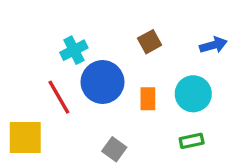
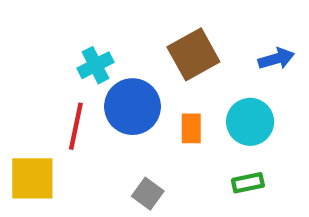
brown square: (150, 42) -> (193, 54), size x1.6
red line: (59, 97) -> (76, 126), turned 42

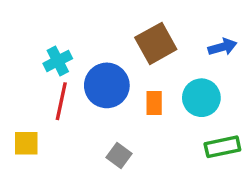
cyan cross: (95, 65) -> (58, 61), moved
yellow square: (32, 178) -> (26, 143), size x0.7
green rectangle: (248, 183) -> (222, 147), moved, size x1.4

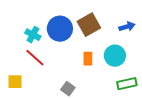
cyan cross: (58, 61) -> (33, 35), turned -35
blue circle: (107, 85) -> (60, 29), moved
red line: (61, 101) -> (35, 58), turned -60

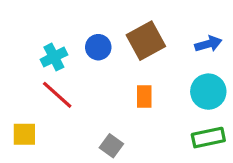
blue circle: (60, 29) -> (98, 47), size x0.6
cyan cross: (33, 35) -> (54, 57), turned 35
cyan circle: (115, 56) -> (208, 92), moved

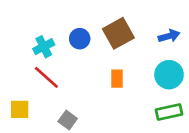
gray square: (111, 146) -> (68, 120), moved

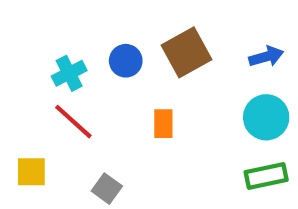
orange rectangle: (117, 79) -> (163, 124), moved

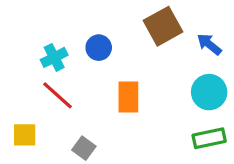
brown square: (186, 52) -> (163, 26), moved
blue arrow: (266, 57) -> (209, 44), turned -125
orange rectangle: (163, 124) -> (128, 97), size x1.4

